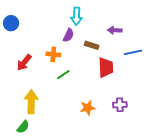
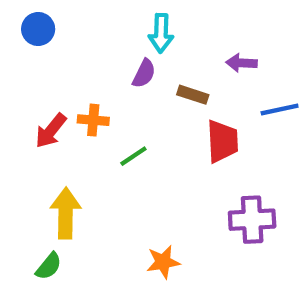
blue circle: (11, 23) -> (38, 29), moved
orange cross: (53, 54) -> (93, 120), moved
purple cross: (120, 105) -> (252, 220), size x1.5
orange star: (88, 108) -> (163, 262), moved

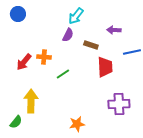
cyan arrow: (161, 33) -> (76, 16), turned 36
green semicircle: (49, 266) -> (16, 122), moved

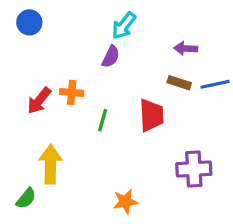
brown rectangle: (91, 45) -> (179, 83), moved
red trapezoid: (105, 67) -> (151, 115), moved
green line: (63, 74) -> (103, 120), turned -40

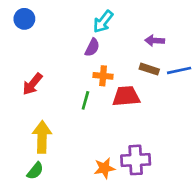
orange cross: (72, 92) -> (103, 76), moved
red trapezoid: (151, 115) -> (126, 96), turned -92
purple cross: (194, 169) -> (136, 160), moved
green semicircle: (26, 198) -> (35, 171), moved

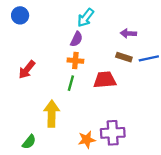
orange cross: (103, 76) -> (75, 61), moved
yellow arrow: (42, 137) -> (52, 114), moved

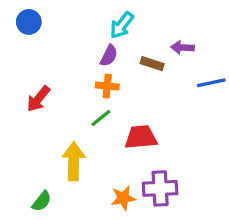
brown rectangle: (124, 57) -> (152, 64), moved
red trapezoid: (105, 80) -> (141, 137), moved
green line: (71, 83) -> (101, 118), turned 35

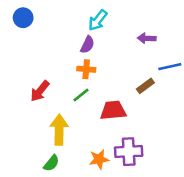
brown rectangle: (152, 64) -> (145, 86), moved, turned -54
red arrow: (38, 99) -> (40, 91), moved
green semicircle: (42, 201) -> (51, 163), moved

